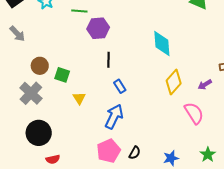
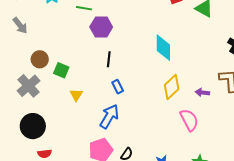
purple arrow: (205, 85) -> (202, 92), turned 32

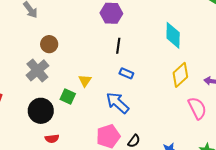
green square: (61, 70) -> (68, 97), moved
blue rectangle: (118, 87) -> (126, 73), turned -40
blue arrow: (109, 116) -> (117, 103), turned -80

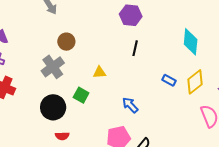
blue rectangle: (126, 73) -> (169, 80), moved
yellow triangle: (85, 81) -> (99, 72), moved, turned 48
blue arrow: (117, 103) -> (130, 105), size x0.7

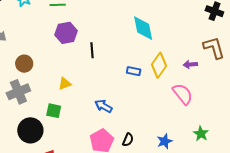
purple hexagon: (131, 15) -> (66, 33), moved
gray cross: (53, 67) -> (18, 92), turned 30

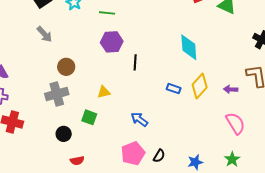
pink semicircle: (183, 94) -> (235, 123), moved
black circle: (30, 130) -> (64, 134), size x0.6

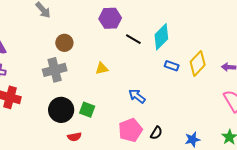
cyan diamond: (189, 47) -> (161, 37), moved, turned 48
black line: (135, 62) -> (133, 39), turned -63
green square: (89, 117) -> (87, 110), moved
black circle: (64, 134) -> (61, 110), size x1.6

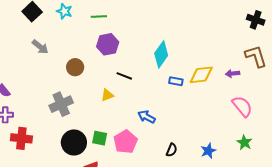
black line: (133, 39) -> (124, 76), moved
brown circle: (64, 43) -> (75, 67), moved
yellow diamond: (198, 63) -> (201, 75), turned 50
pink pentagon: (130, 130) -> (126, 142), moved

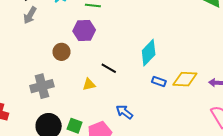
purple hexagon: (108, 44) -> (84, 31), moved
gray arrow: (40, 47) -> (30, 15), moved, turned 72

